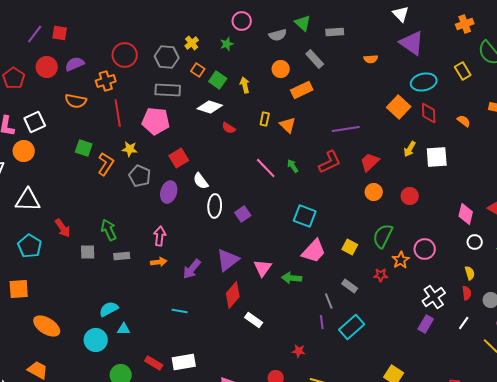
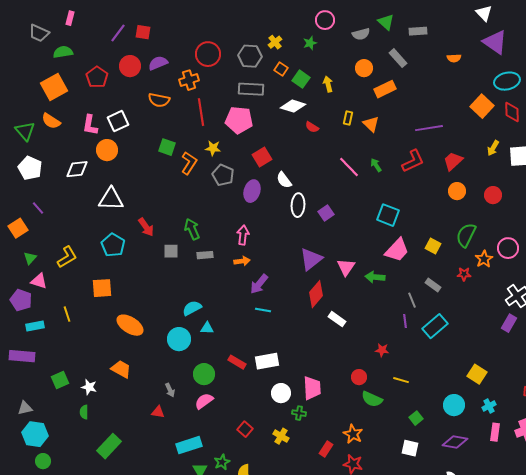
purple arrow: (192, 269) -> (259, 284), moved

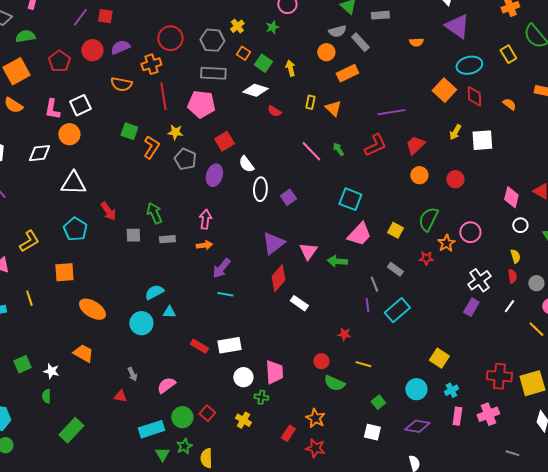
gray semicircle: (361, 34) -> (337, 31), moved
green circle: (204, 374) -> (182, 417), moved

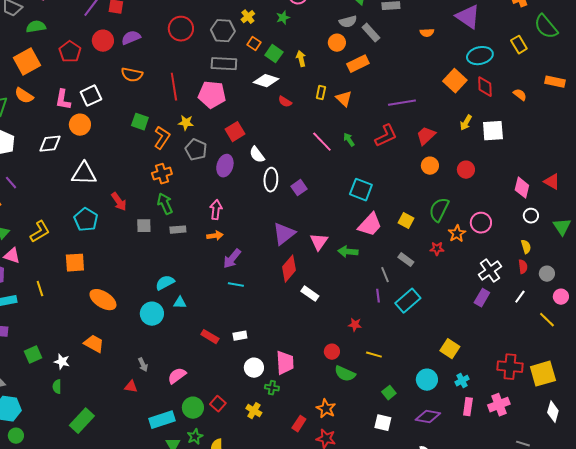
orange cross: (151, 64) -> (162, 174), moved
white rectangle: (229, 345) -> (240, 336), size x0.6

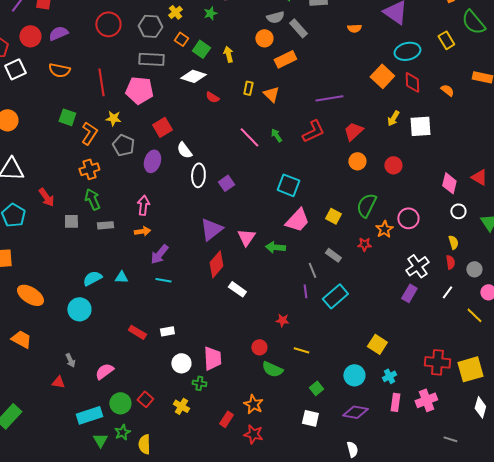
white square: (91, 96) -> (15, 69), moved
cyan triangle: (180, 303) -> (121, 277), moved

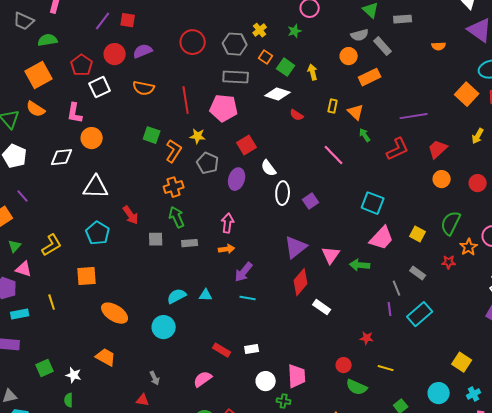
green arrow: (276, 135) -> (365, 135), moved
pink semicircle: (104, 371) -> (203, 379), moved

